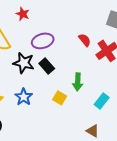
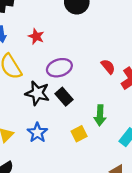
yellow square: (60, 98) -> (79, 134), turned 32

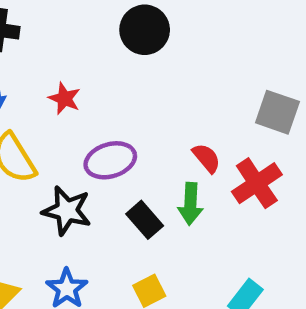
black rectangle: (64, 97) -> (145, 220), moved
green arrow: (100, 115) -> (190, 204), moved

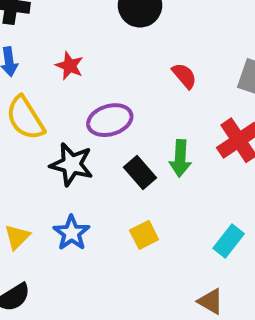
red semicircle: (206, 158) -> (184, 76), moved

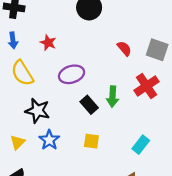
red semicircle: (184, 76) -> (124, 49), moved
black star: (72, 164) -> (38, 111), moved
yellow square: (144, 235) -> (91, 141), turned 35

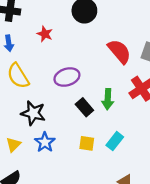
red star: (48, 43) -> (45, 34), moved
red semicircle: (124, 49) -> (119, 51), size x1.6
cyan rectangle: (141, 145) -> (115, 141), moved

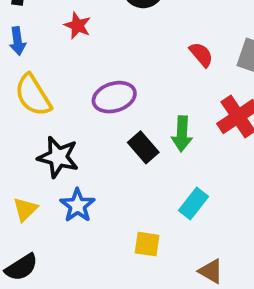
red semicircle: (119, 51) -> (201, 55), size x0.6
yellow square: (87, 143) -> (147, 244), moved

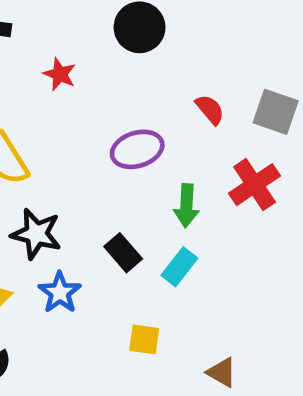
purple ellipse: (114, 97) -> (137, 149), moved
black rectangle: (143, 147) -> (123, 253), moved
cyan rectangle: (194, 203) -> (179, 267), moved

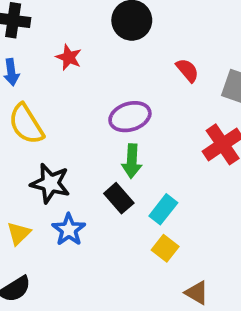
red semicircle: (210, 109) -> (187, 70), moved
green arrow: (186, 206) -> (132, 161), moved
yellow square: (144, 339) -> (165, 248), moved, turned 30

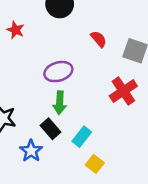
blue star: (69, 230) -> (31, 151), moved
yellow square: (165, 248) -> (95, 164), moved

